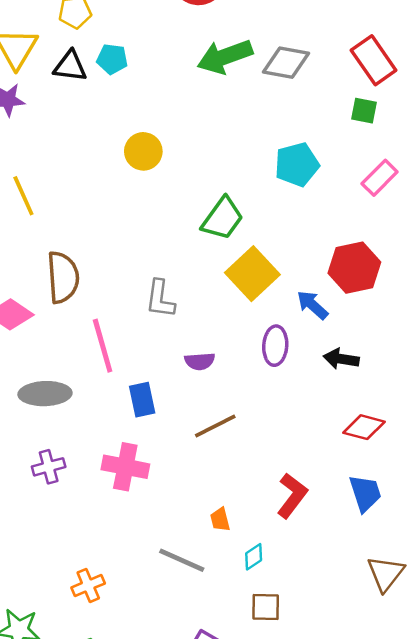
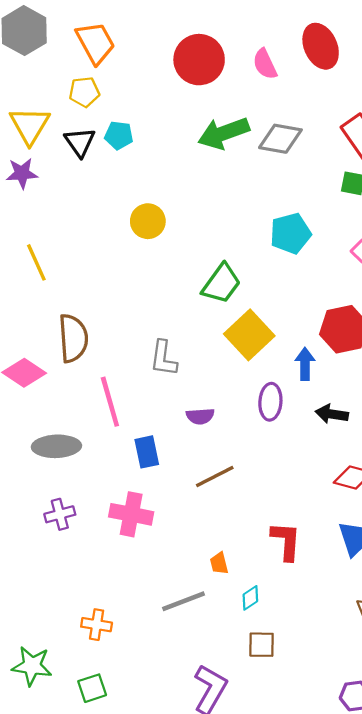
black triangle: (70, 66) -> (80, 142), turned 48
blue arrow: (312, 305) -> (305, 364), turned 48
red L-shape: (292, 496) -> (286, 541), turned -33
gray line: (182, 560) -> (183, 601), turned -45
orange cross: (88, 585) -> (97, 625), turned 32

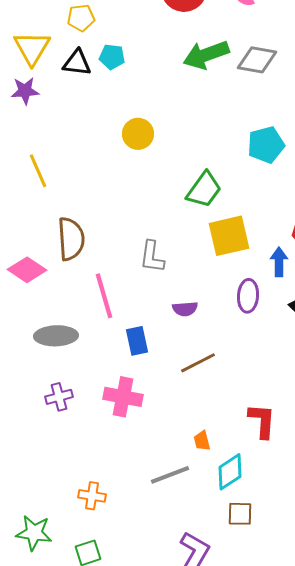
black triangle: (80, 142) -> (77, 63), turned -48
yellow square: (249, 335) -> (229, 236), turned 30
cyan diamond: (250, 598) -> (230, 472), size x1.6

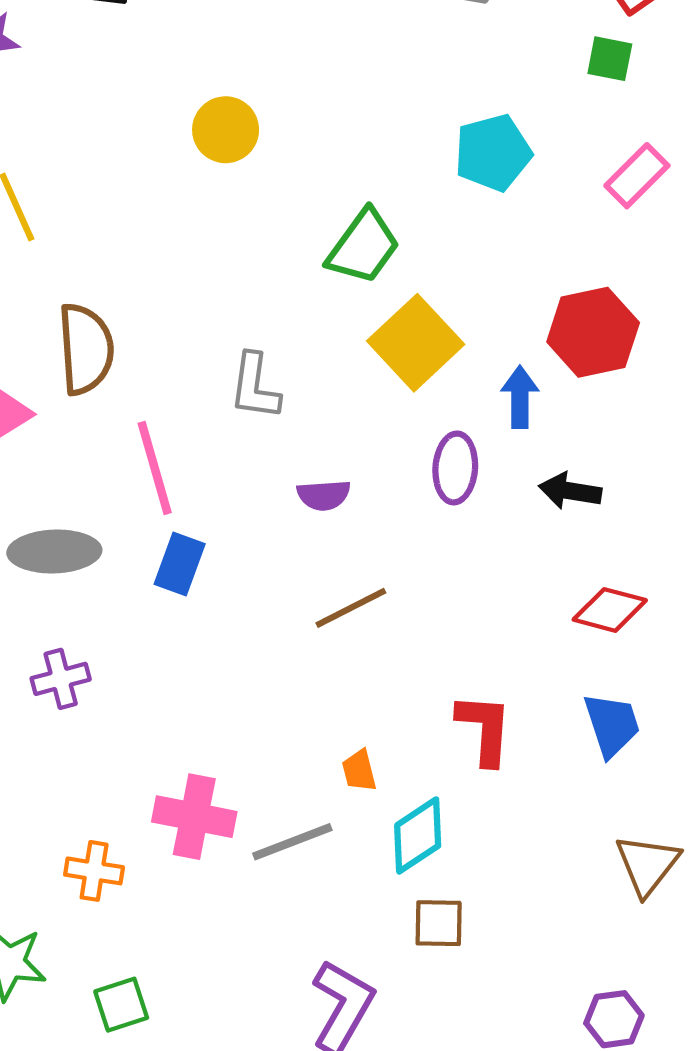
yellow square: (229, 236) -> (416, 343), turned -30
blue rectangle: (137, 341) -> (180, 564), moved, turned 32
pink cross: (123, 397) -> (194, 817), moved
orange cross: (92, 496) -> (94, 871), moved

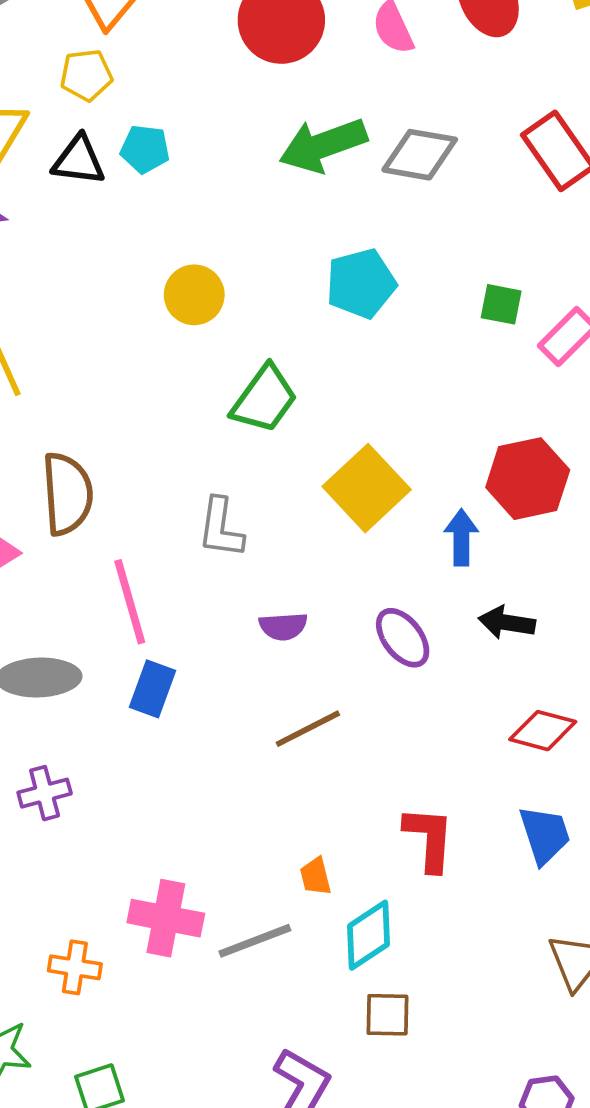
green square: (610, 59) -> (501, 304), moved
cyan pentagon: (493, 153) -> (361, 283), moved
green trapezoid: (363, 247) -> (264, 399), moved
purple ellipse: (455, 468) -> (403, 638), moved, turned -42

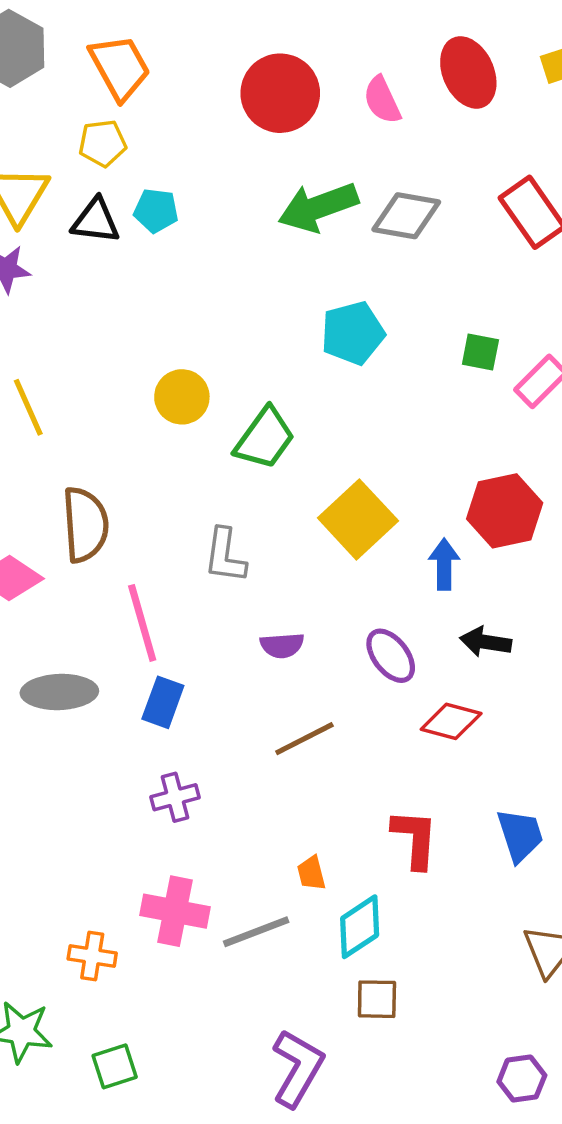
yellow circle: (194, 295) -> (182, 397), moved
red diamond: (543, 731) -> (451, 721), moved
purple cross: (45, 793) -> (175, 797), moved

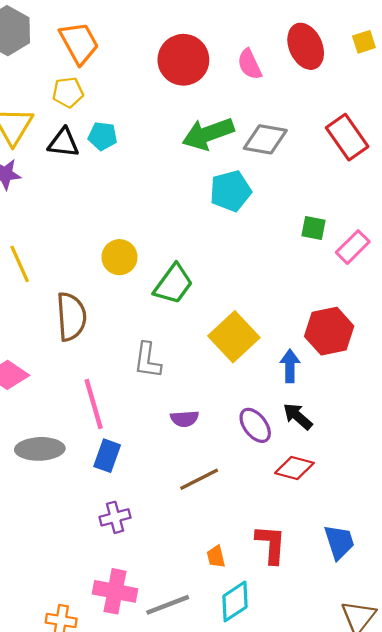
cyan pentagon: (353, 333) -> (230, 191), moved
brown semicircle: (85, 525) -> (71, 317), moved
black arrow: (486, 642) -> (298, 416), moved, turned 32
orange trapezoid: (311, 873) -> (216, 557), moved

